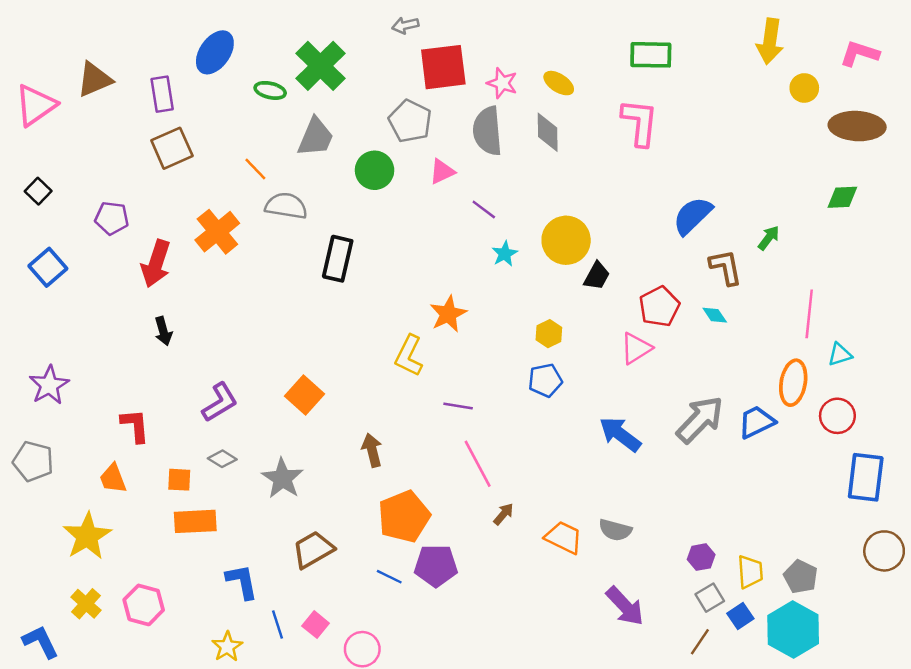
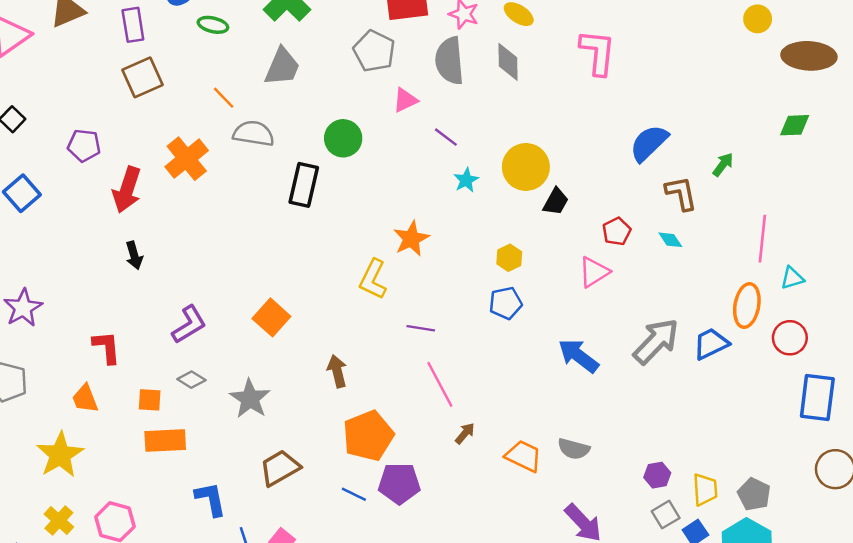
green ellipse: (270, 90) -> (213, 25), moved
green circle: (375, 170) -> (343, 138), moved
red pentagon: (659, 307) -> (617, 231), size x0.7

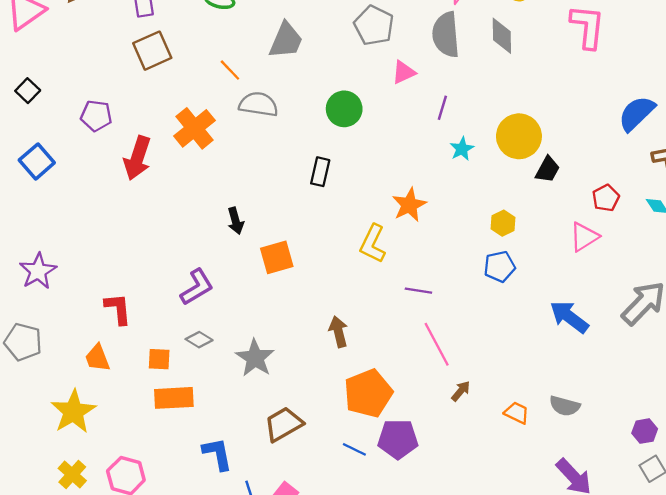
purple line: (446, 137) -> (442, 108), turned 70
black rectangle: (304, 185) -> (320, 172), moved, size x0.7
black arrow: (134, 255) -> (236, 221), moved
orange square: (271, 317) -> (277, 257), moved, turned 32
orange trapezoid: (523, 456) -> (517, 413), size x0.7

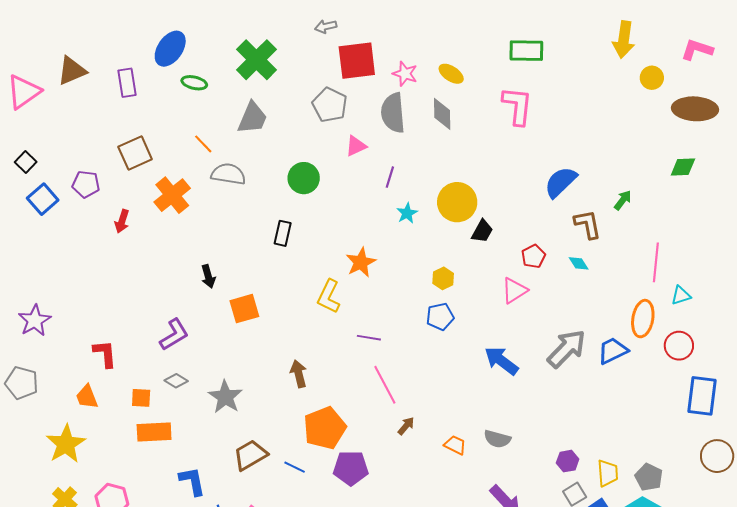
brown square: (152, 51) -> (135, 153), moved
red arrow: (137, 158) -> (122, 221), size x0.6
blue square: (37, 161) -> (43, 199), moved
blue line: (354, 449) -> (295, 467), moved

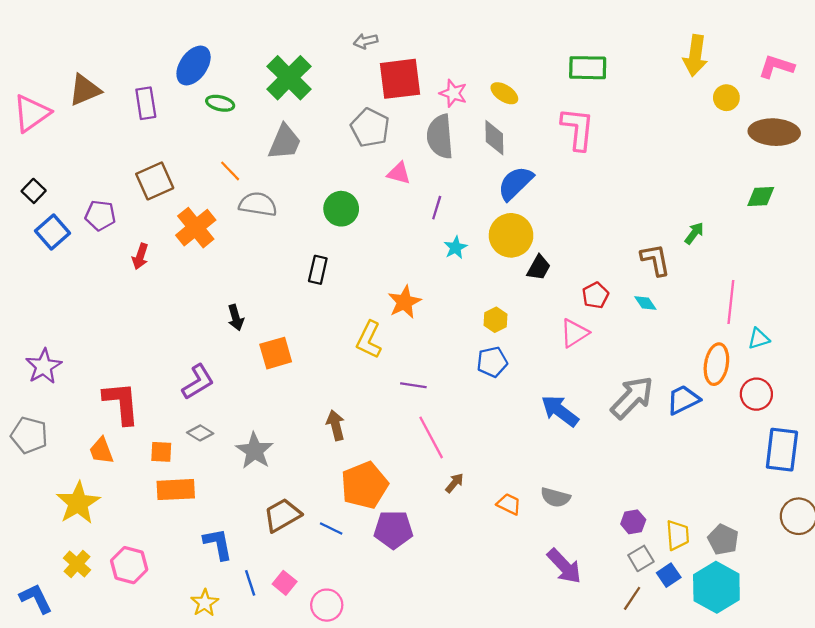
pink triangle: (356, 146) -> (399, 173), turned 40
blue semicircle: (561, 182) -> (515, 183), moved
red L-shape: (105, 354) -> (121, 403), size x1.4

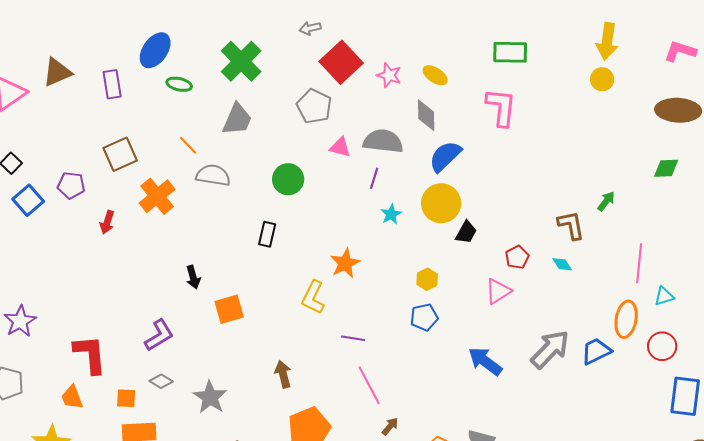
red square: (400, 79) -> (341, 62), turned -36
yellow circle: (726, 98) -> (602, 79), moved
gray semicircle: (440, 137) -> (383, 141), moved, turned 102

